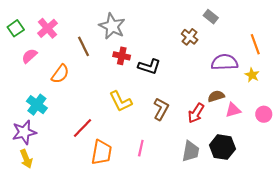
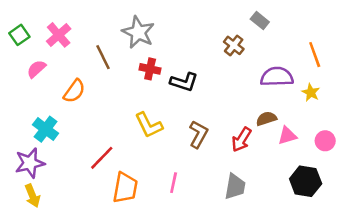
black hexagon: (222, 147) -> (306, 181), moved

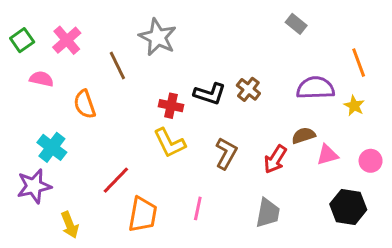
brown cross: (234, 45) -> (248, 89), moved
pink semicircle: (36, 69) -> (41, 79), turned 54
red cross: (150, 69) -> (171, 106), moved
orange semicircle: (74, 91) -> (85, 104), turned 125
yellow arrow: (32, 196) -> (70, 225), moved

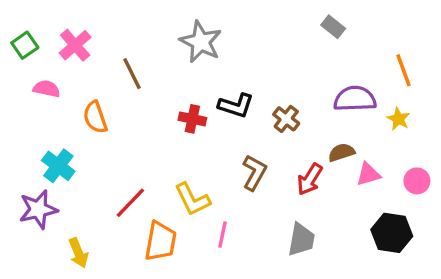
gray star: (158, 37) -> (201, 42), moved
brown cross: (248, 89) -> (286, 119), moved
yellow L-shape: (170, 143) -> (192, 199), moved

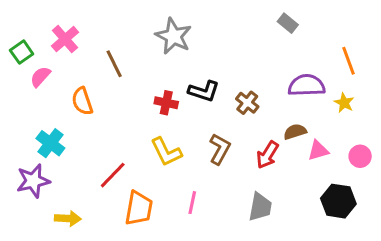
green square: (25, 45) -> (22, 52), moved
pink semicircle: (47, 89) -> (40, 77), turned -60
yellow L-shape: (192, 199) -> (166, 152), moved
yellow arrow: (78, 253) -> (68, 218), turned -65

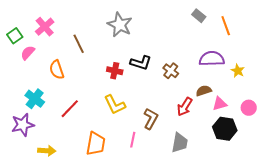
orange line: (348, 61) -> (226, 26), moved
brown L-shape: (220, 149) -> (151, 119), moved
red line: (113, 175) -> (70, 109), moved
black hexagon: (338, 201) -> (225, 129), moved

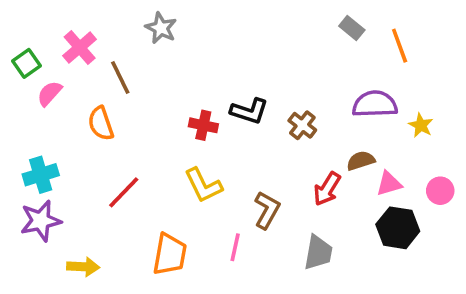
gray star: (120, 25) -> (161, 28), moved, size x0.7
brown line: (79, 44) -> (120, 78), moved
cyan cross: (35, 99) -> (41, 175), moved, turned 36

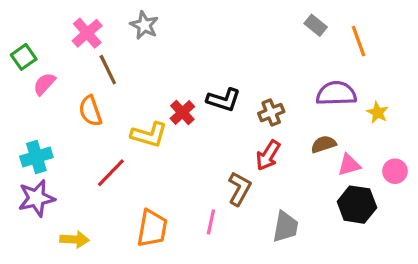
pink cross: (80, 47) -> (87, 33), moved
red cross: (203, 125) -> (182, 113), turned 35
brown cross: (302, 125) -> (271, 113), turned 30
yellow L-shape: (203, 185) -> (149, 135), moved, turned -48
red arrow: (327, 189) -> (268, 155), moved

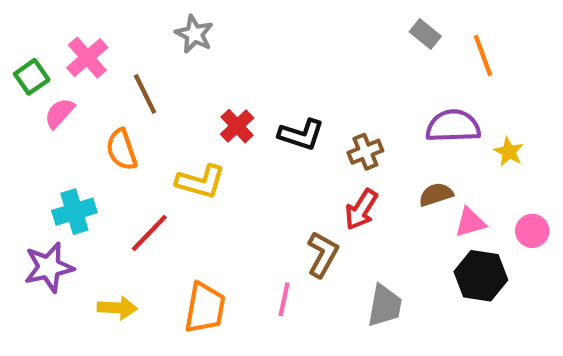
pink cross: (87, 33) -> (87, 58), moved
red cross: (182, 113) -> (237, 126), moved
cyan cross: (36, 157) -> (74, 212), moved
yellow arrow: (74, 239) -> (117, 308), moved

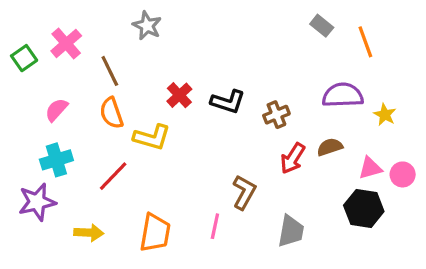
pink semicircle: (59, 113) -> (56, 110), moved
orange semicircle: (122, 150) -> (111, 113), moved
red arrow: (361, 209) -> (293, 158), moved
pink triangle: (470, 222) -> (370, 168), moved

